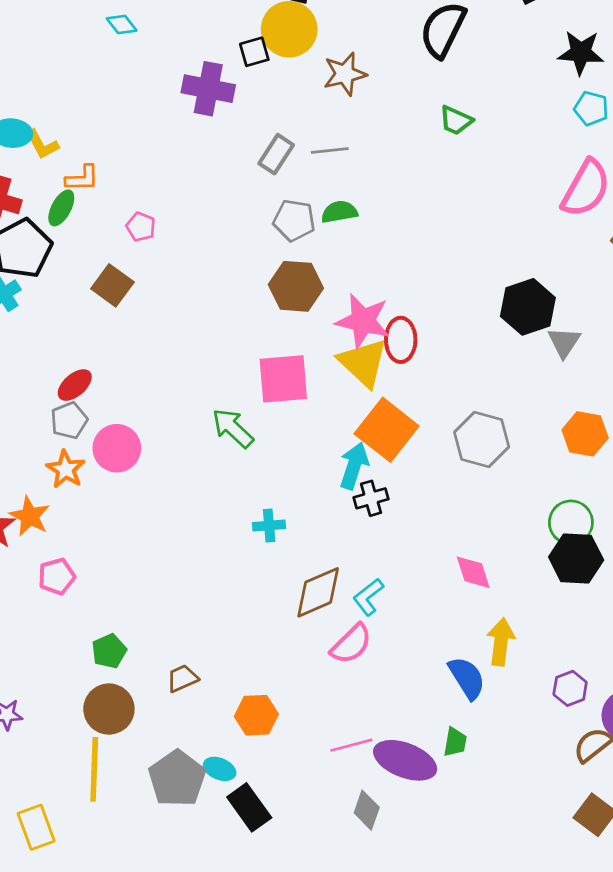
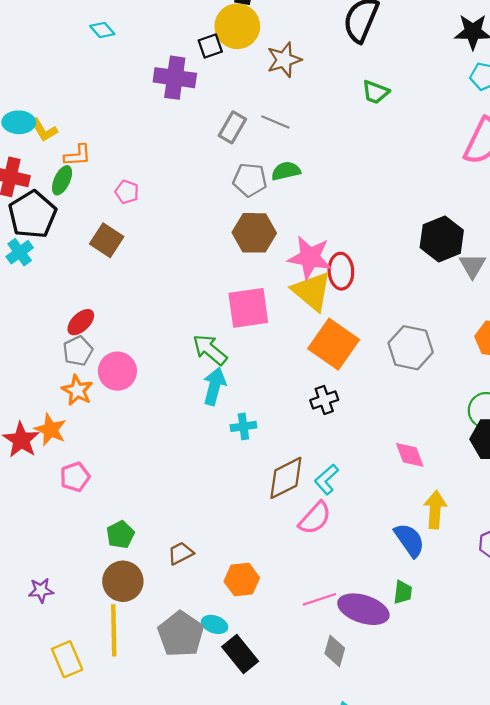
gray line: (330, 151) -> (275, 122), turned 32
cyan arrow: (354, 466) -> (214, 386), moved
yellow rectangle: (36, 827) -> (67, 659), moved

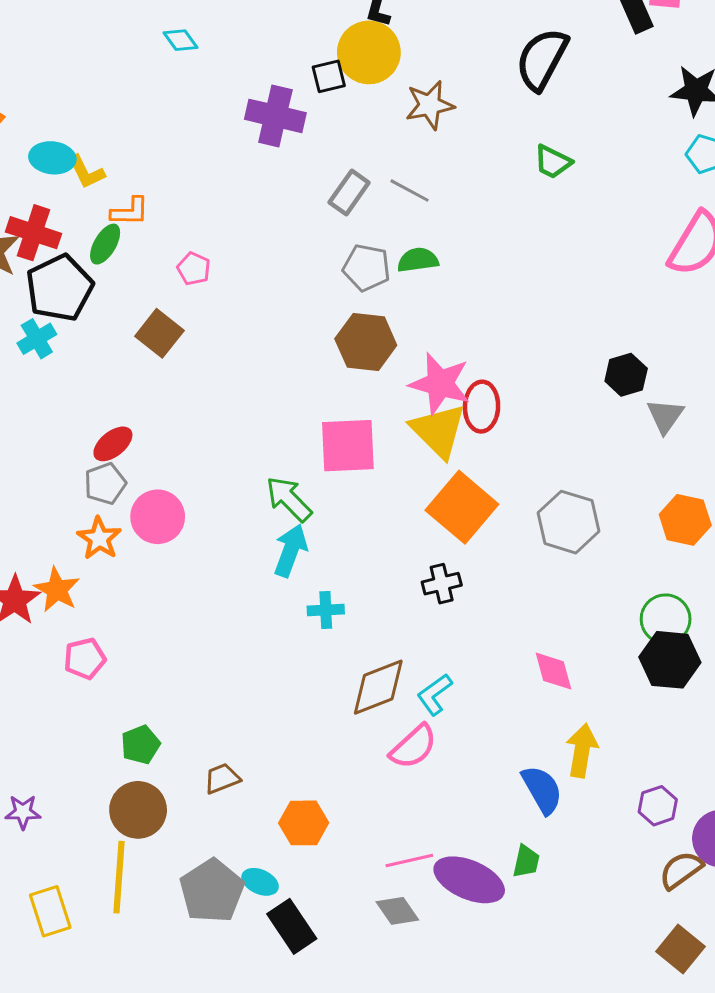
black hexagon: (442, 239) -> (626, 375), size x0.7
gray diamond: (335, 651) -> (397, 911), moved, turned -56

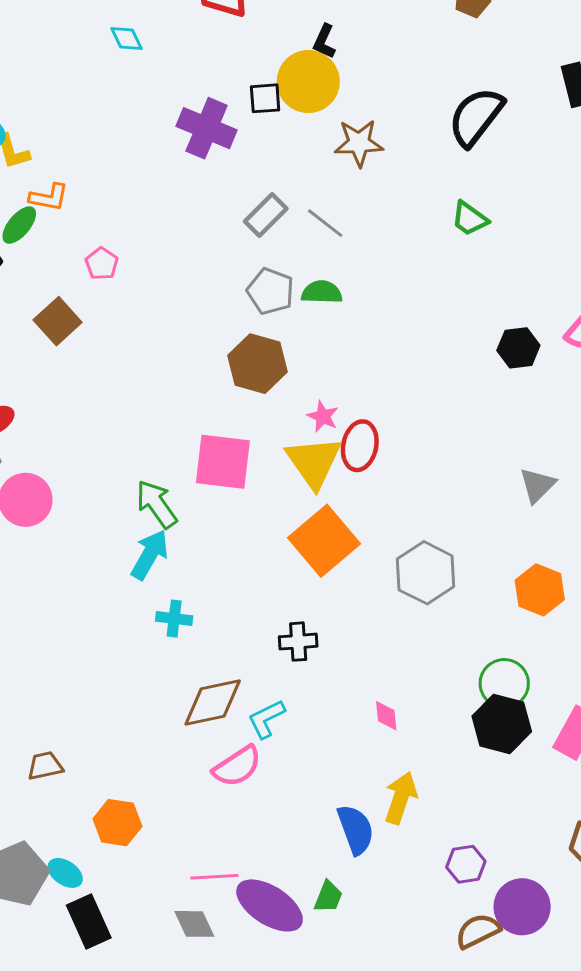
black hexagon: (626, 375) -> (518, 348), moved
pink star: (440, 384) -> (323, 416), size x0.5
black cross: (442, 584) -> (298, 642), moved
pink diamond: (554, 671) -> (386, 716), size x0.7

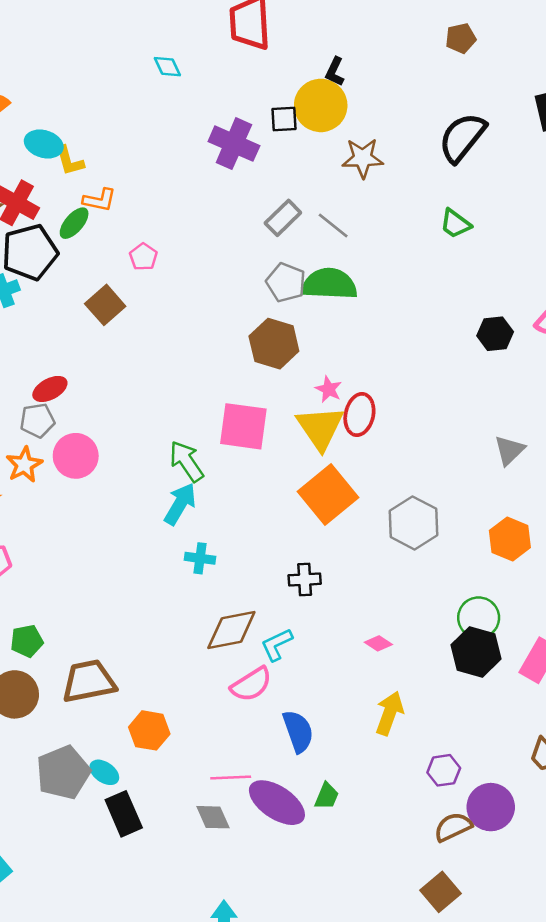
green semicircle: (322, 292) -> (329, 284), size x1.6
pink diamond: (386, 716) -> (378, 643), turned -52
brown trapezoid: (45, 766) -> (89, 681), size x1.8
blue semicircle: (356, 830) -> (298, 731), moved

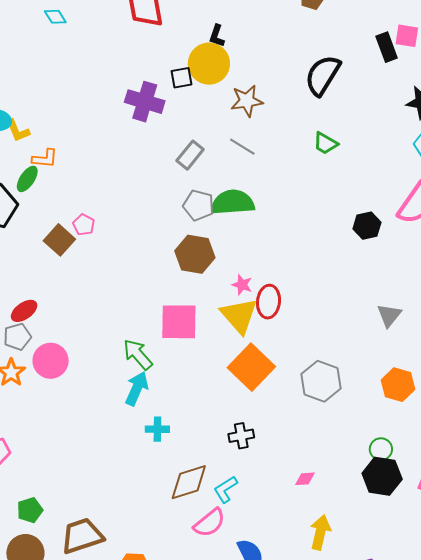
cyan diamond: (167, 67) -> (55, 17), moved
gray line: (333, 226) -> (242, 147), moved
pink pentagon: (143, 257) -> (84, 225), moved
green circle: (479, 618) -> (381, 449), size x0.7
pink diamond: (378, 643) -> (305, 479), turned -30

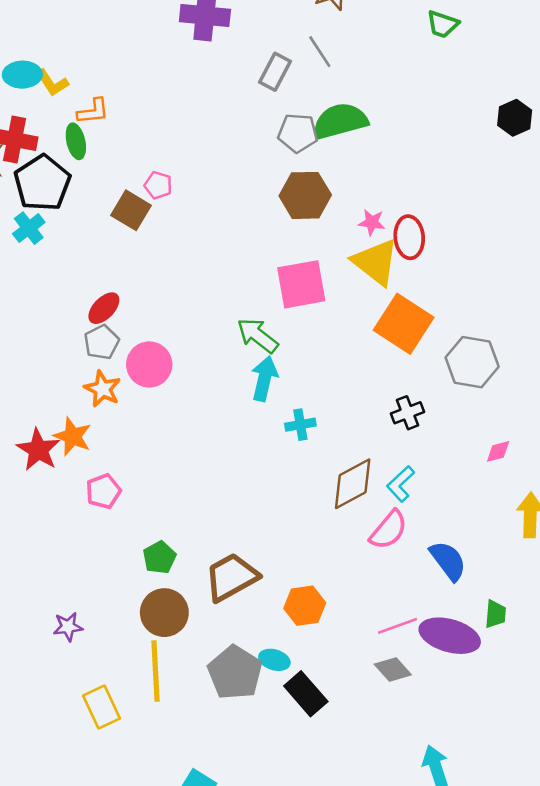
gray line: (242, 147) -> (320, 52), moved, turned 36
green ellipse: (27, 179) -> (76, 141), turned -36
gray hexagon: (321, 381) -> (472, 362), moved

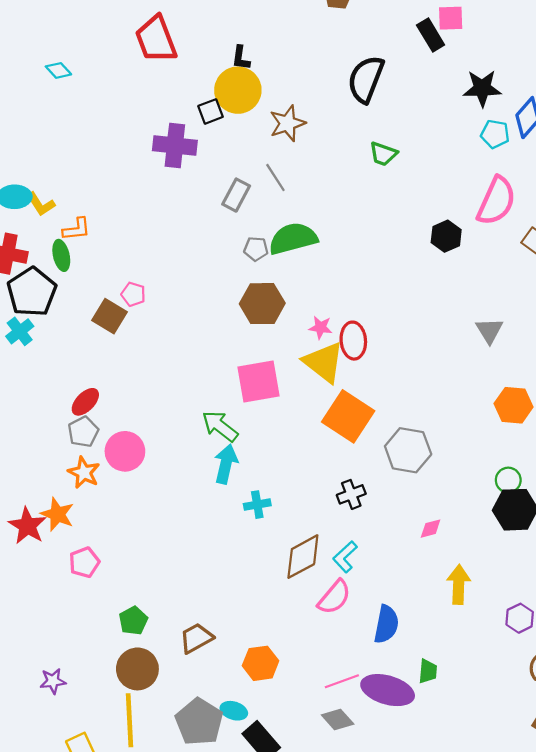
gray pentagon: (298, 133) -> (256, 249), size x0.7
blue semicircle: (448, 561) -> (386, 624), turned 48
brown trapezoid: (231, 577) -> (196, 638), size x0.7

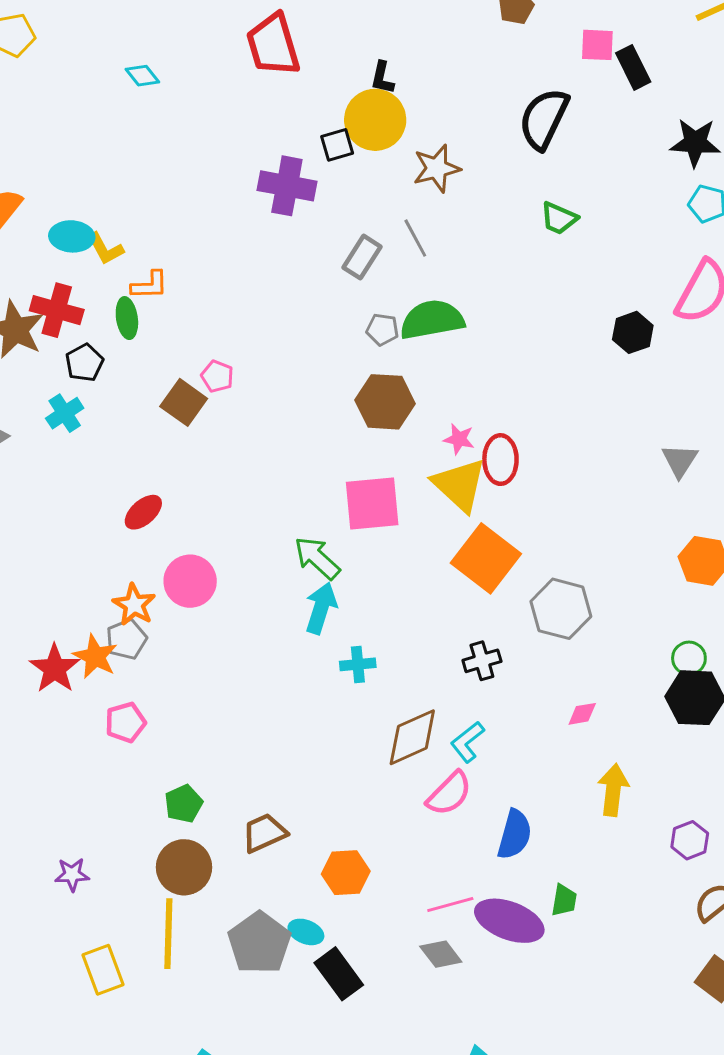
pink square: (451, 18) -> (597, 45), moved
black pentagon: (32, 292) -> (84, 363), size x0.6
gray pentagon: (83, 432) -> (126, 639), moved

